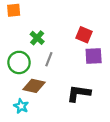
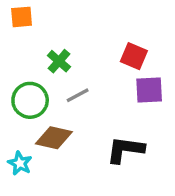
gray line: (49, 59) -> (78, 95), turned 40
cyan star: (21, 106) -> (20, 163), moved

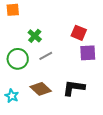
brown diamond: (54, 138) -> (41, 89), moved, turned 30

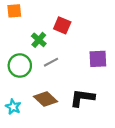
red square: (79, 33) -> (62, 25), moved

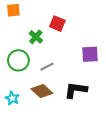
gray line: (51, 62) -> (47, 67), moved

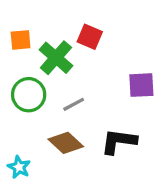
orange square: (13, 10) -> (21, 40), moved
green cross: (36, 37) -> (56, 58), size x1.5
cyan star: (12, 98) -> (19, 167), moved

